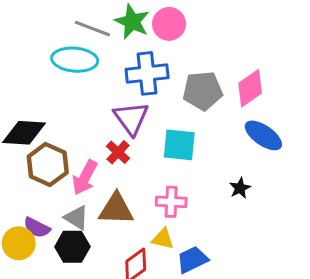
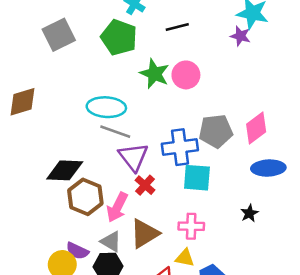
gray line: (92, 29) -> (115, 132), moved
blue cross: (147, 73) -> (180, 147), moved
purple triangle: (131, 118) -> (133, 157), moved
blue ellipse: (263, 135) -> (268, 168), turned -36
brown triangle: (116, 209) -> (144, 234), turned -32

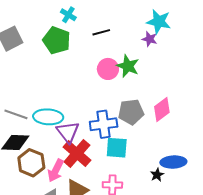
green star: (155, 74) -> (128, 66), moved
cyan ellipse: (106, 107) -> (48, 117), moved
gray line: (115, 132) -> (16, 114), moved
blue ellipse: (268, 168) -> (173, 162), moved
red cross: (145, 185) -> (77, 154), size x1.8

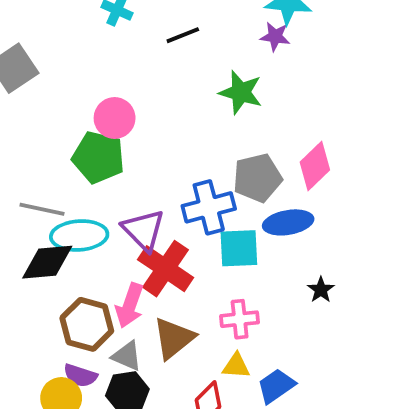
green pentagon: (57, 40) -> (98, 157), moved
pink circle: (108, 69) -> (115, 118), moved
cyan ellipse: (48, 117) -> (79, 236), moved
blue ellipse: (173, 162) -> (288, 222), moved
brown hexagon: (31, 163) -> (87, 324), moved

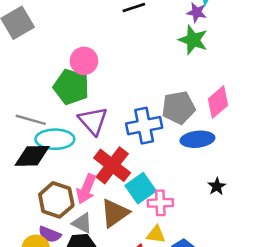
green star: (241, 92) -> (193, 40), moved
purple triangle: (144, 230) -> (93, 121), moved
cyan square: (239, 248) -> (141, 188), moved, turned -36

